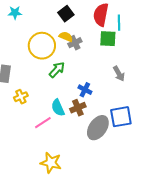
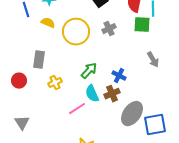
yellow semicircle: (66, 37) -> (48, 23), moved
green arrow: (57, 70) -> (89, 71), moved
blue square: (121, 117) -> (155, 125), moved

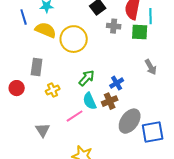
yellow semicircle: (48, 23) -> (46, 30), size x1.5
gray cross: (109, 29) -> (114, 26), moved, turned 32
blue cross: (119, 76) -> (117, 83), turned 32
gray triangle: (22, 123) -> (43, 130), moved

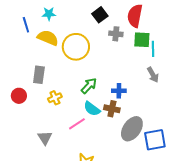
cyan line: (151, 16) -> (153, 49), moved
blue cross: (117, 83) -> (119, 91), turned 32
cyan semicircle: (90, 101) -> (92, 109), turned -30
brown cross: (110, 101) -> (112, 109), turned 35

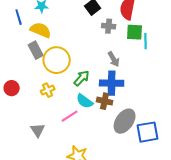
yellow circle: (76, 47) -> (57, 60), moved
gray rectangle: (39, 75) -> (36, 50), moved, turned -36
gray arrow: (153, 75) -> (114, 59), moved
blue cross: (119, 91) -> (112, 83), size x1.6

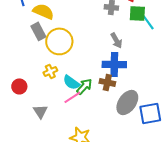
cyan line: (146, 41) -> (148, 22), turned -35
green arrow: (82, 78) -> (84, 86), moved
red circle: (12, 88) -> (19, 86), moved
cyan semicircle: (85, 101) -> (71, 82), moved

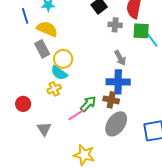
yellow circle: (59, 41) -> (63, 59), size x0.7
cyan semicircle: (71, 82) -> (59, 73), moved
gray ellipse: (127, 102) -> (116, 124), moved

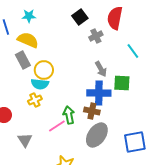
gray cross: (115, 25) -> (96, 36), turned -32
green square: (141, 31) -> (122, 83), moved
cyan semicircle: (59, 73) -> (40, 84), turned -30
green arrow: (88, 104) -> (69, 115), turned -54

